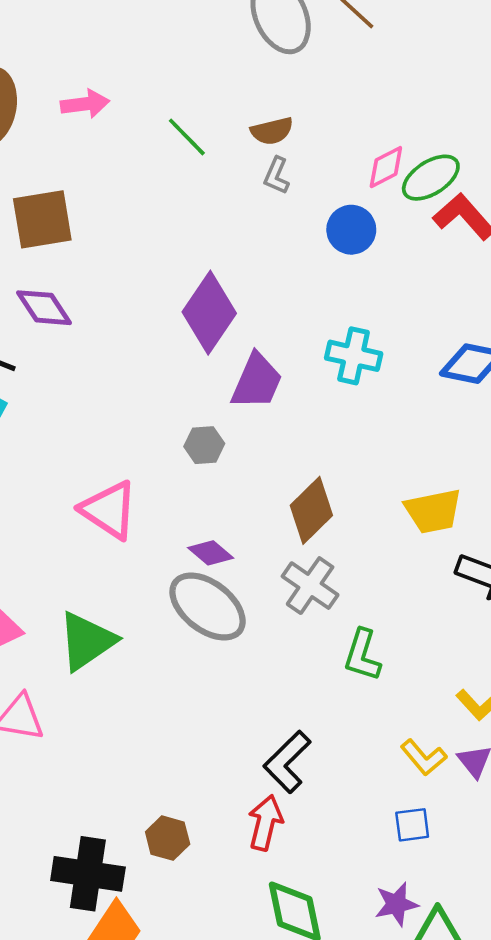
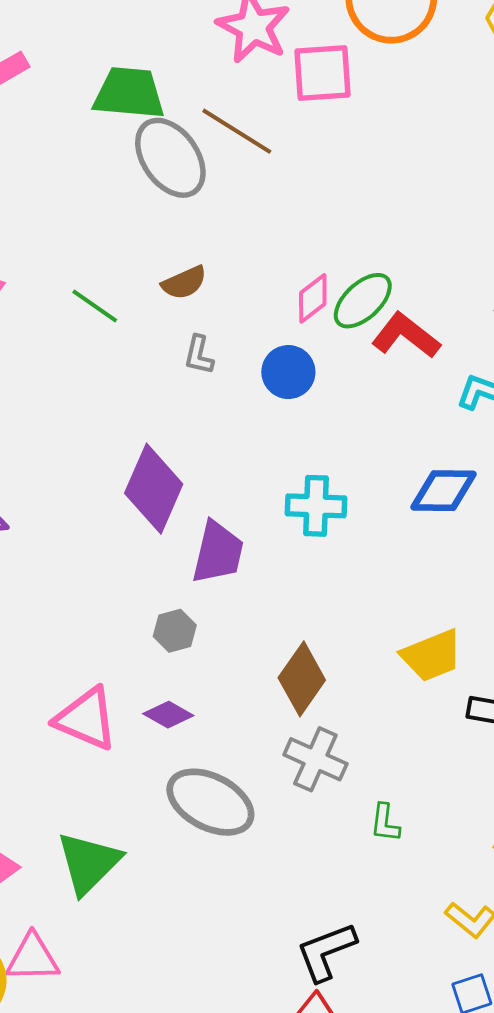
gray L-shape: (276, 176) -> (199, 355), moved
purple diamond: (211, 553) -> (168, 715), moved
green L-shape: (362, 655) -> (385, 823), size x0.7
black L-shape: (287, 762) -> (326, 952), turned 34

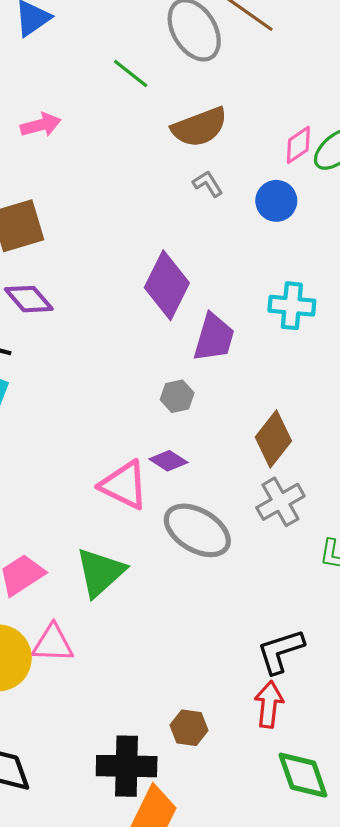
brown semicircle: (184, 283) -> (199, 127), size x1.6
green line: (95, 306) -> (131, 73), moved
gray L-shape: (199, 355) -> (208, 184), turned 132
pink triangle: (86, 719) -> (124, 485), moved
gray cross: (315, 759) -> (280, 502), turned 33

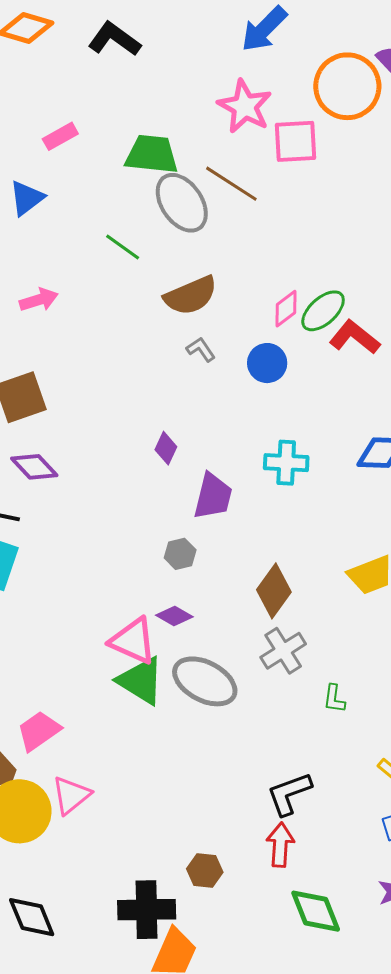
purple diamond: (167, 285) -> (166, 448), size x0.5
green triangle: (100, 572) -> (141, 681), moved, turned -44
pink triangle: (53, 643) -> (71, 795), turned -39

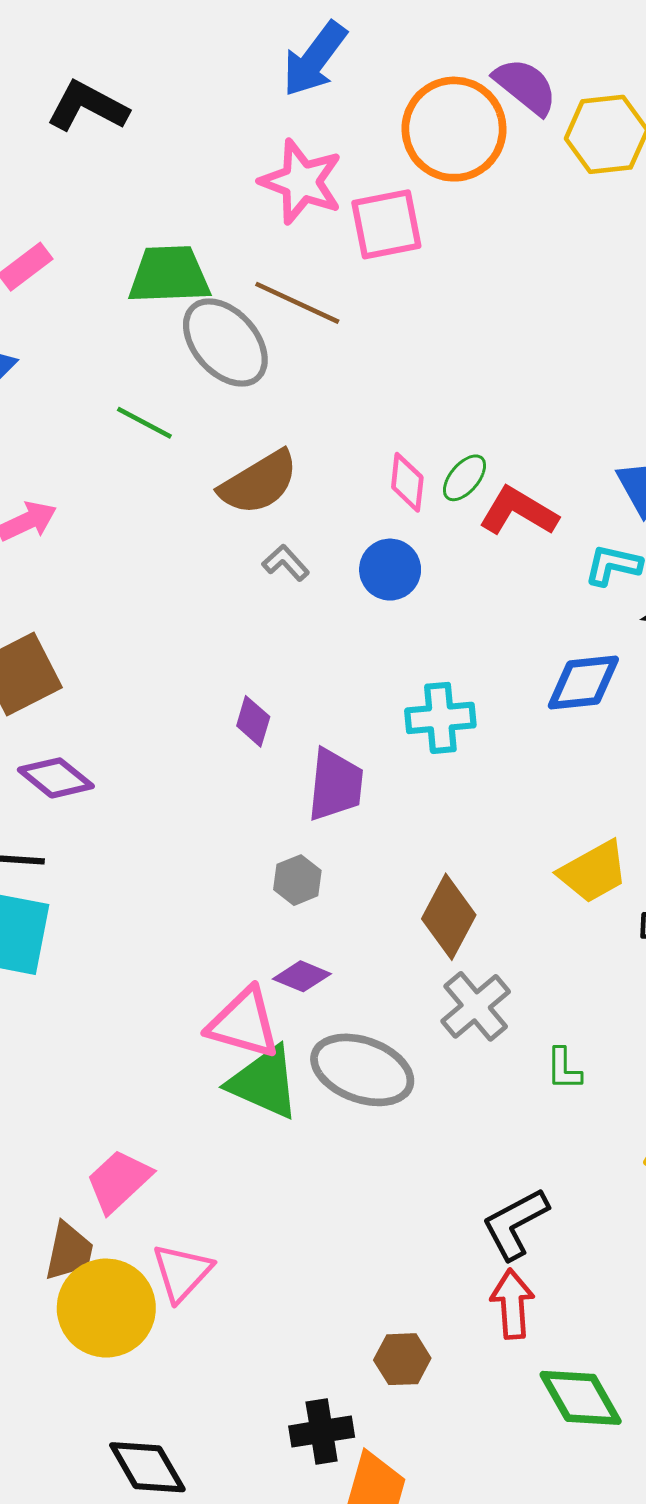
pink diamond: (286, 309) -> (407, 482), turned -39
green ellipse: (323, 311) -> (465, 478), size x0.7
black cross: (147, 910) -> (322, 1432), size x0.7

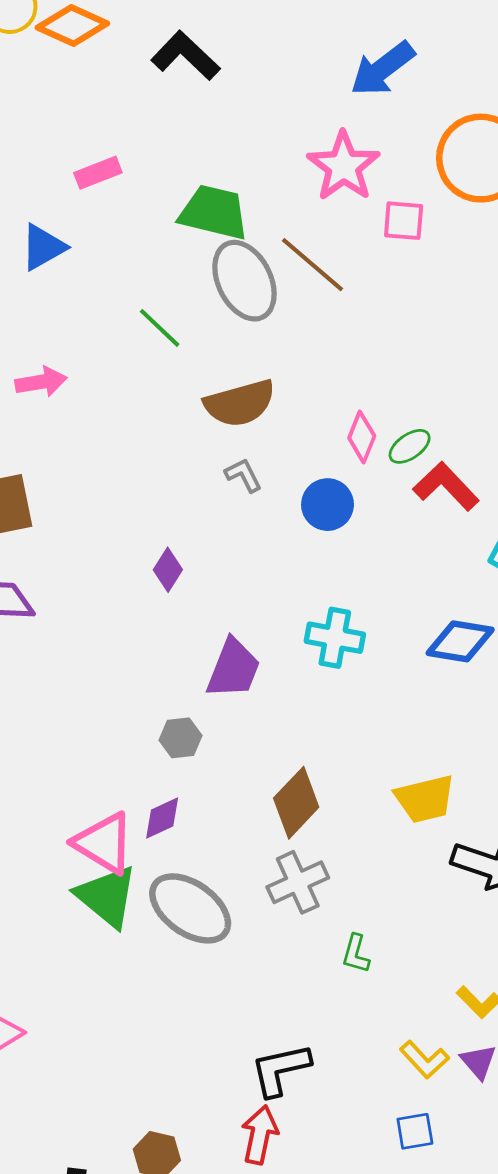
pink square: (386, 224) -> (404, 221), size x0.7
purple diamond: (253, 721) -> (168, 570), moved
purple diamond: (302, 976) -> (162, 818), turned -63

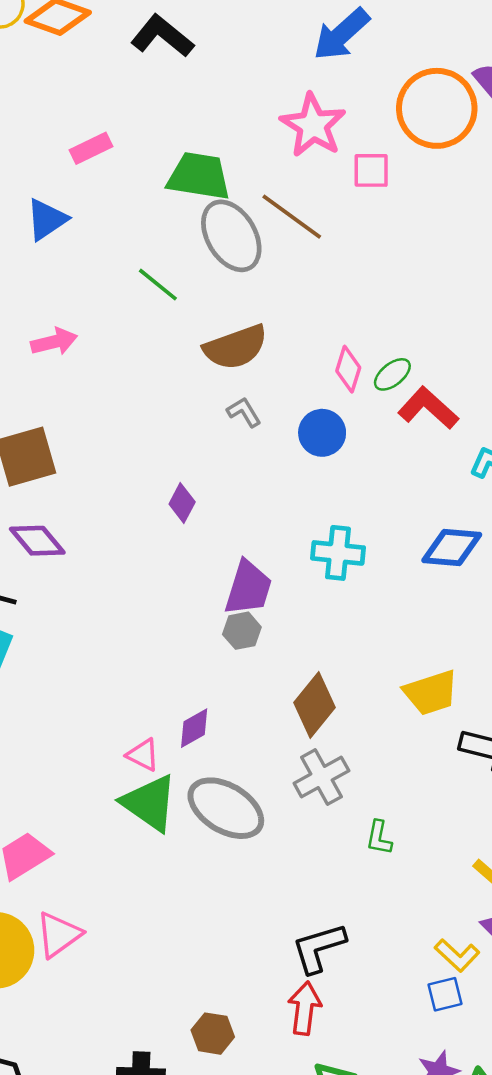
gray hexagon: (180, 738) -> (242, 631), moved
pink triangle: (104, 843) -> (143, 755), size x0.6
yellow L-shape: (424, 1060) -> (457, 955), moved

